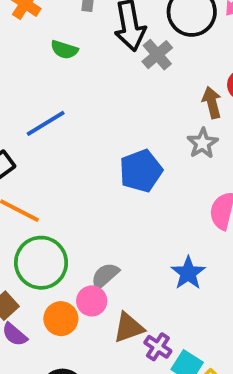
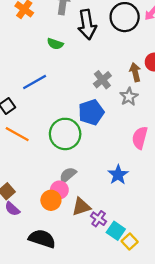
green semicircle: (64, 50) -> (55, 44), moved
gray cross: (157, 55) -> (102, 80), moved
green circle: (41, 263) -> (65, 134), moved
orange circle: (61, 319) -> (51, 200), moved

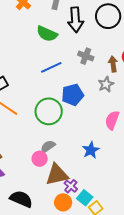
green semicircle: (55, 44) -> (47, 34), size x1.5
gray cross: (102, 80) -> (86, 56), moved, turned -35
blue line: (35, 82) -> (51, 67), moved
orange circle: (51, 200) -> (63, 202), moved
brown triangle: (81, 207) -> (57, 175), size x1.4

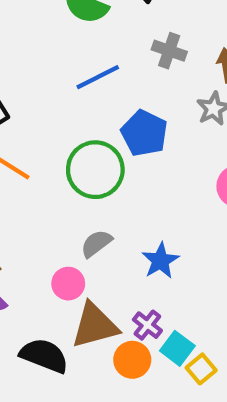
blue pentagon: (73, 95) -> (144, 133), turned -30
blue star: (91, 150) -> (160, 261), moved
pink circle: (40, 159) -> (68, 284), moved
brown triangle: (57, 175) -> (95, 326), moved

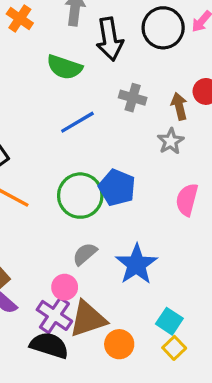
blue pentagon: (144, 133) -> (117, 188), moved
blue star: (160, 261) -> (136, 264), size x1.4
purple cross: (147, 325) -> (54, 315), moved, size x1.5
cyan square: (177, 348) -> (169, 321), moved

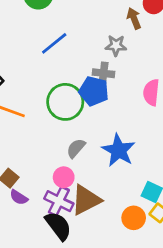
gray cross: (133, 98) -> (103, 73), moved
gray star: (171, 141) -> (116, 46), moved, turned -30
orange circle: (119, 344) -> (134, 218), moved
black semicircle: (49, 345) -> (58, 226), turned 44

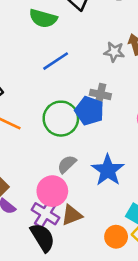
gray star: (116, 46) -> (114, 52), moved
pink circle: (64, 177) -> (52, 191), size x1.5
brown triangle: (86, 200) -> (72, 215), size x0.7

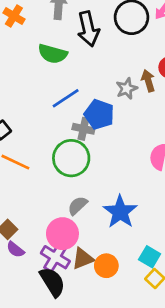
gray star: (114, 52) -> (127, 89), turned -30
gray cross: (100, 94) -> (83, 129), moved
blue pentagon: (89, 111) -> (99, 114), moved
orange circle: (116, 237) -> (106, 266), moved

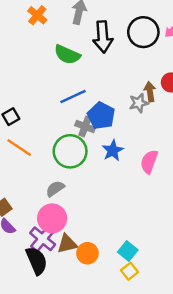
gray star: (127, 89) -> (139, 103), moved
gray semicircle: (78, 206) -> (55, 189), moved
blue star: (120, 212) -> (113, 151), moved, size x0.7

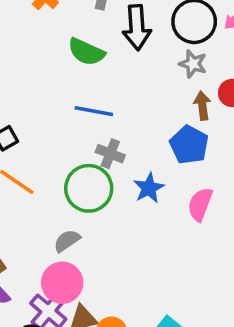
blue line: (73, 96) -> (94, 111), turned 35
gray star: (139, 103) -> (193, 64), moved, turned 30
blue pentagon: (101, 116) -> (189, 145), moved

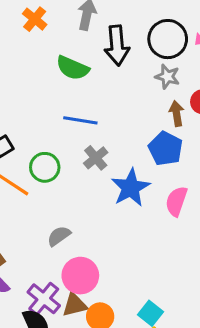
gray cross: (110, 154) -> (96, 158), turned 30
green circle: (89, 188) -> (45, 167), moved, size x0.7
blue star: (149, 188) -> (131, 188), size x1.4
pink circle: (62, 283) -> (80, 276), moved

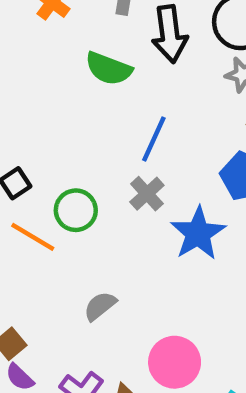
blue line: (80, 120) -> (154, 139), moved, turned -72
pink circle: (80, 276) -> (175, 362), moved

